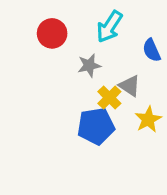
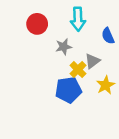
cyan arrow: (109, 27) -> (78, 19), turned -35
gray triangle: (130, 86) -> (92, 61), turned 49

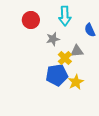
gray triangle: (92, 61) -> (77, 51), turned 32
yellow star: (106, 85) -> (76, 82), moved

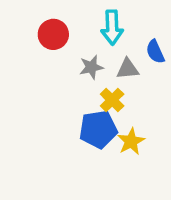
gray triangle: (77, 51) -> (128, 69), moved

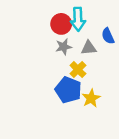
red circle: (53, 34) -> (61, 24), moved
blue pentagon: (98, 129) -> (68, 90), turned 30

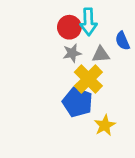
yellow cross: (78, 70) -> (88, 79), size x1.5
yellow star: (91, 98) -> (105, 125), moved

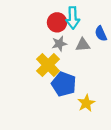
yellow cross: (88, 79) -> (48, 65), moved

